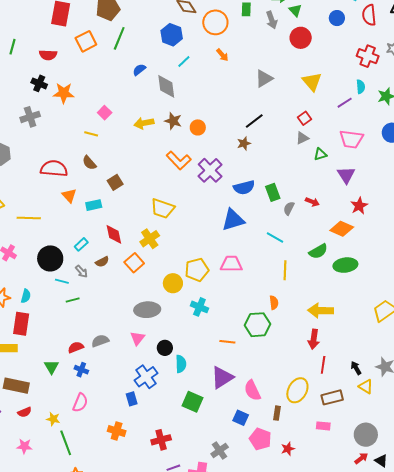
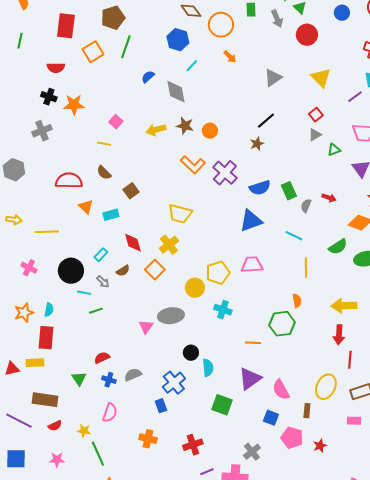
green line: (12, 47) -> (20, 41), moved
pink triangle: (137, 338) -> (146, 327), moved
gray semicircle: (100, 341) -> (133, 375), moved

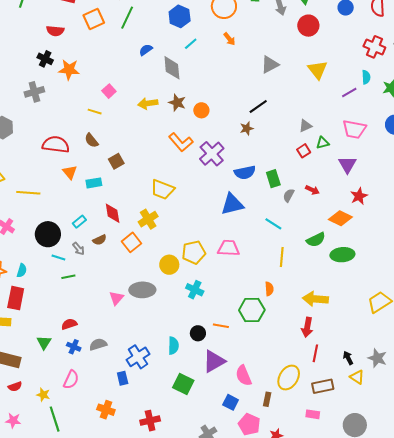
red square: (316, 115) -> (304, 151), moved
black circle: (191, 353) -> (198, 333), moved

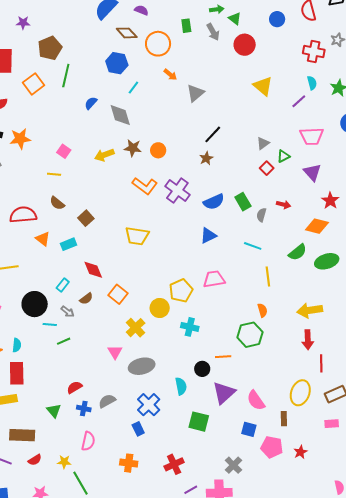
gray triangle: (270, 65) -> (195, 93), moved
blue triangle: (232, 204) -> (208, 236), size x0.7
yellow cross: (148, 219) -> (136, 328), moved
gray ellipse: (142, 290) -> (142, 366), moved

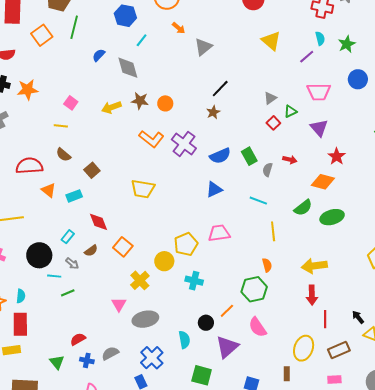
orange line: (223, 357) -> (227, 311), turned -42
pink semicircle: (256, 400) -> (258, 327), moved

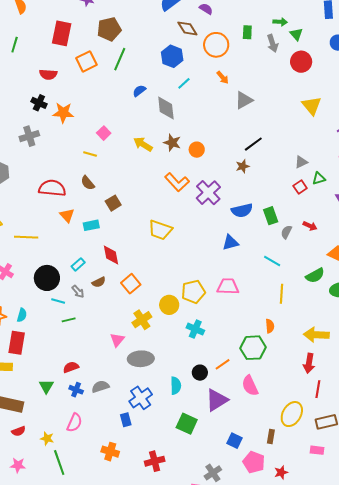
yellow arrow: (111, 107) -> (143, 144), turned 42

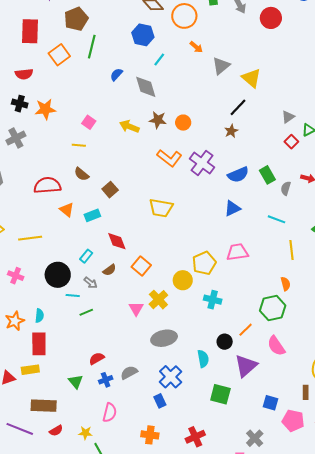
yellow triangle: (312, 106) -> (251, 78), moved
pink triangle: (117, 340) -> (136, 309), moved
blue cross: (76, 390) -> (106, 380), turned -32

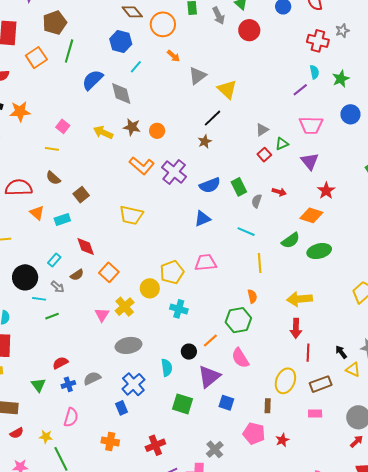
blue semicircle: (116, 74) -> (93, 80), size x1.6
blue square: (270, 403) -> (226, 403), moved

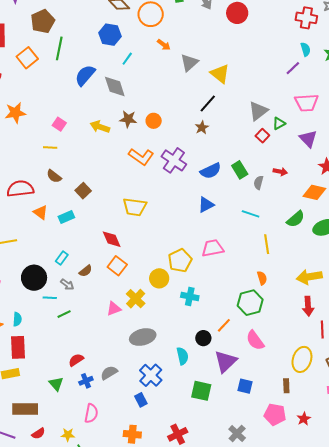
gray triangle: (262, 130) -> (258, 111), size x1.5
red diamond: (86, 246) -> (112, 239), moved
pink triangle: (102, 315) -> (114, 309), turned 42

